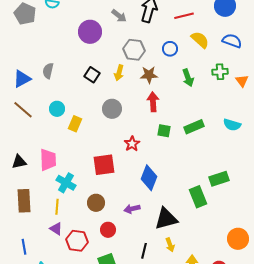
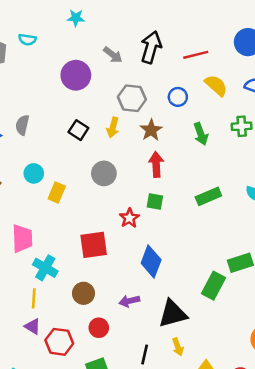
brown star: (149, 75) -> (151, 130), turned -30
green square: (164, 131) -> (155, 201), moved
green rectangle: (198, 197) -> (214, 286), turned 50

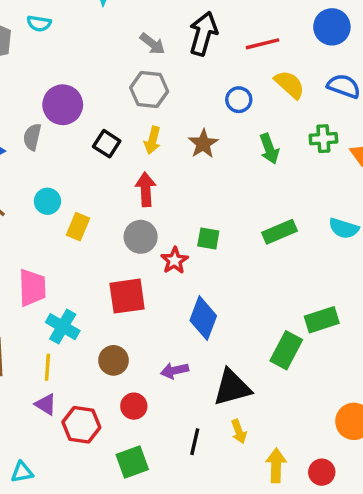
purple circle: (76, 75) -> (63, 105), moved
gray hexagon: (132, 98) -> (149, 90), moved
red arrow: (156, 165) -> (146, 189), moved
gray circle: (104, 173) -> (141, 237), moved

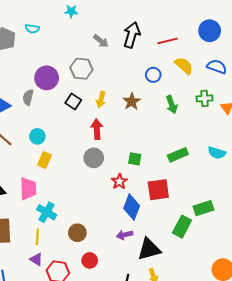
gray hexagon: (149, 90) -> (81, 69), moved
yellow rectangle: (78, 227) -> (45, 160), moved
red star: (174, 261) -> (119, 181), moved
red square: (127, 296) -> (158, 190), moved
purple arrow: (174, 371) -> (125, 235), moved

